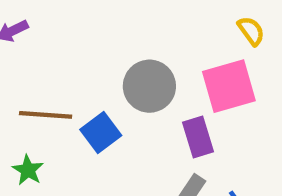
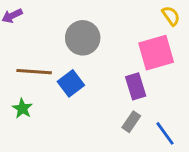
gray circle: (149, 86) -> (83, 38), moved

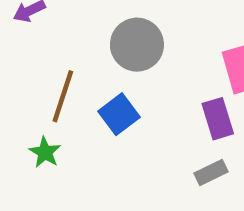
brown line: (34, 72) -> (63, 96), turned -76
gray rectangle: (131, 122) -> (211, 173), turned 30

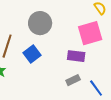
purple rectangle: (218, 119) -> (76, 56), turned -66

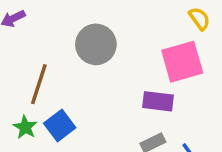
blue square: (32, 54) -> (60, 126), moved

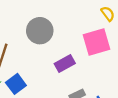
purple rectangle: (158, 101) -> (65, 64), moved, turned -36

